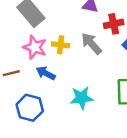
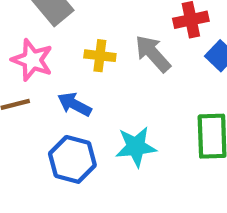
pink star: (35, 47) -> (32, 60), moved
blue hexagon: (30, 108) -> (72, 159), moved

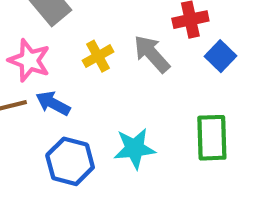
yellow cross: (100, 56) -> (98, 56), turned -36
blue arrow: (75, 104) -> (53, 103), moved

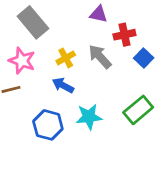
blue arrow: (53, 103) -> (63, 85), moved
green rectangle: (212, 138) -> (138, 110), turned 52

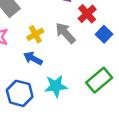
red cross: (124, 35) -> (87, 14), turned -30

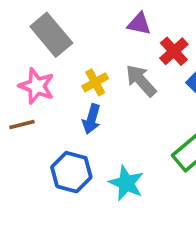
blue arrow: (33, 58) -> (92, 119), turned -102
cyan star: (56, 86) -> (126, 183), moved, turned 30

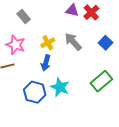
gray rectangle: (51, 35) -> (24, 16), size x0.6
red cross: (174, 51) -> (91, 12), moved
cyan star: (126, 183) -> (60, 87), moved

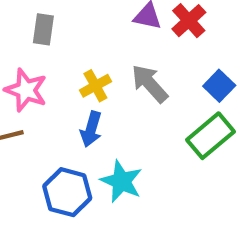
gray rectangle: (24, 16) -> (43, 29), turned 48
green rectangle: (101, 81) -> (210, 136), moved

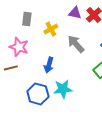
yellow cross: (95, 86) -> (51, 29), moved
cyan star: (121, 181) -> (63, 89), turned -30

